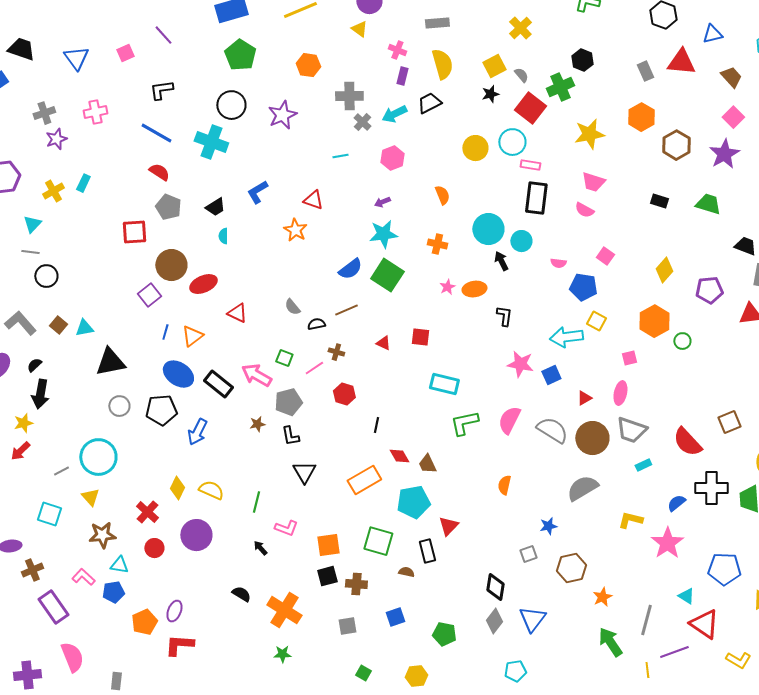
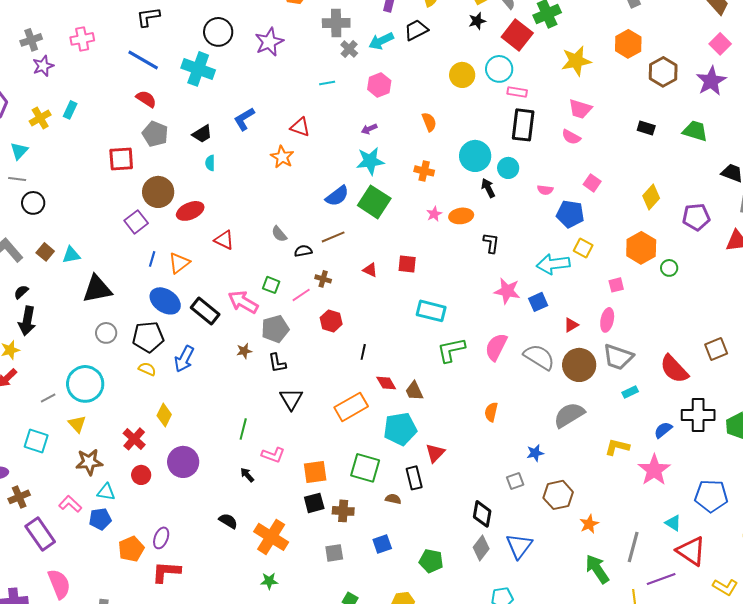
yellow semicircle: (211, 490) -> (147, 369), moved, size x0.7

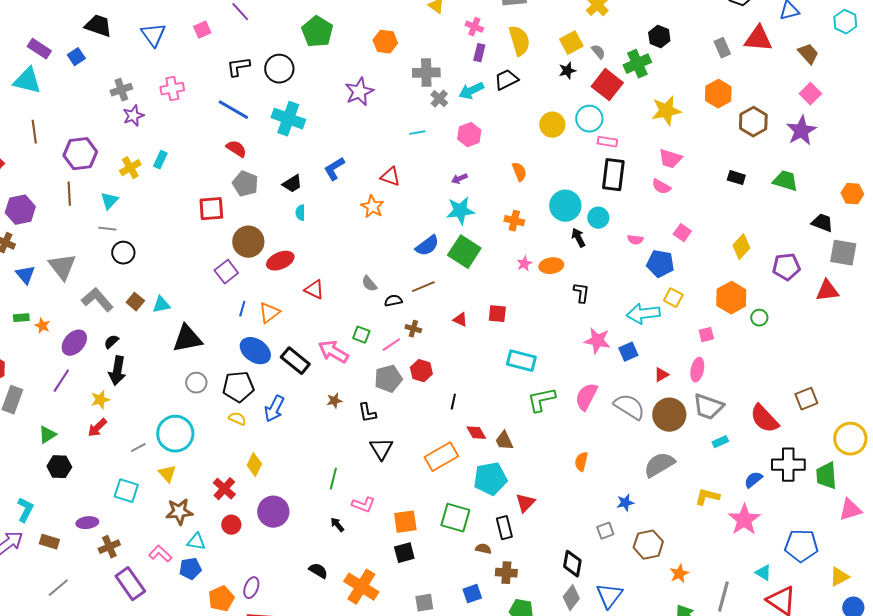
black circle: (218, 32) -> (279, 69), moved
gray pentagon: (275, 329) -> (388, 379), moved
brown cross: (343, 511) -> (506, 573), moved

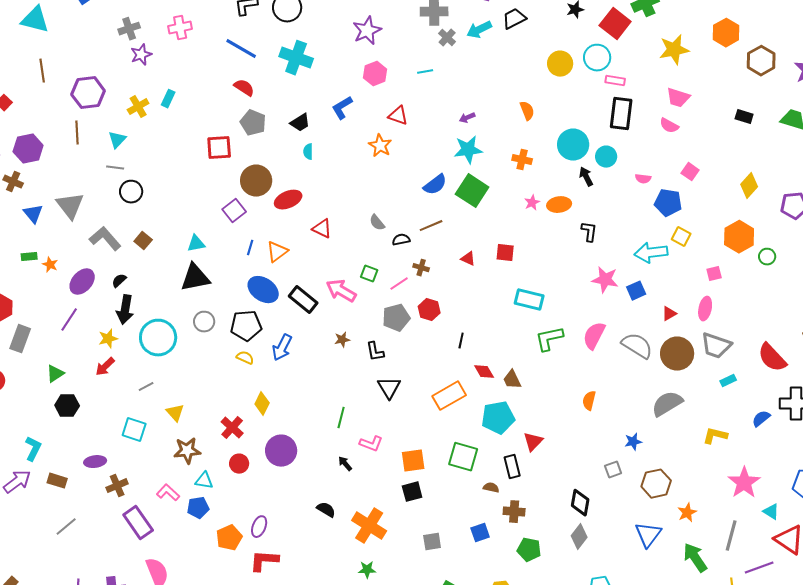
pink hexagon: (469, 135) -> (375, 74), moved
cyan triangle: (161, 305) -> (196, 244), moved
cyan circle: (175, 434) -> (158, 338), moved
pink star: (744, 520) -> (744, 483), moved
blue triangle: (609, 596) -> (648, 535), moved

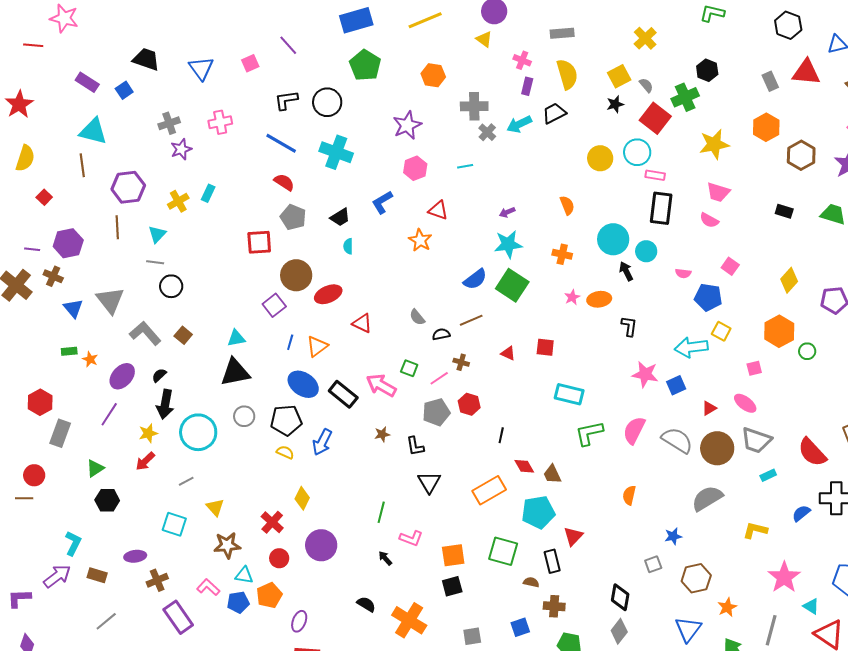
cyan triangle: (35, 20) -> (93, 131), moved
pink ellipse: (705, 309) -> (745, 403), turned -65
orange pentagon: (229, 538) -> (269, 595), moved

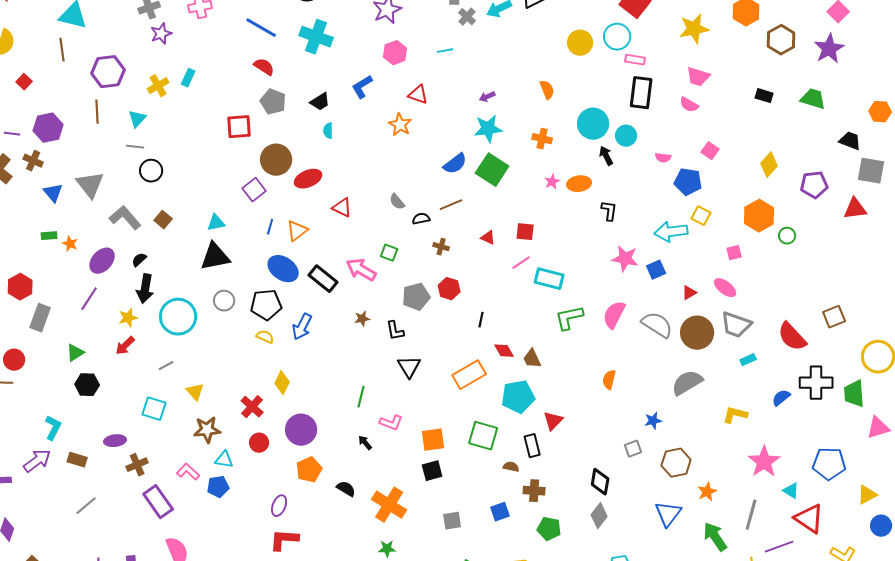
pink line: (439, 378) -> (521, 263), moved
orange pentagon: (269, 595) -> (309, 470), moved

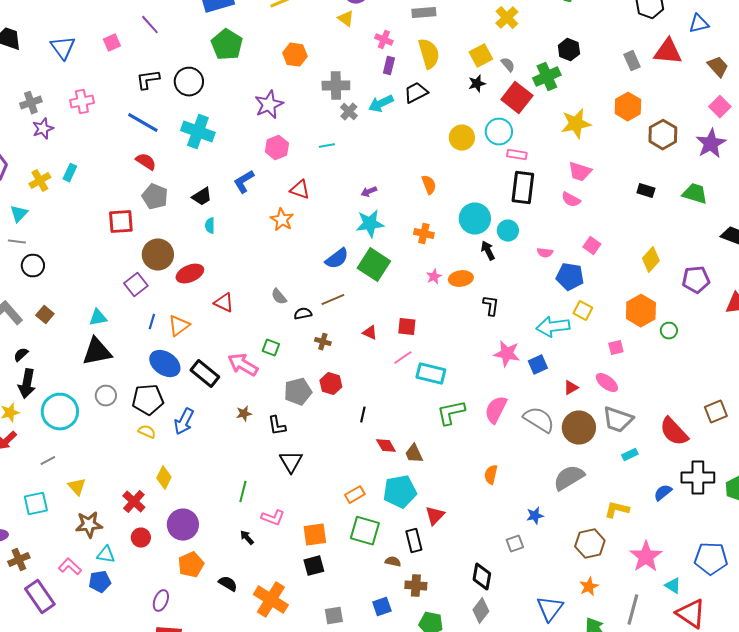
orange rectangle: (469, 375) -> (355, 495), moved, size x0.6
cyan square: (154, 409) -> (36, 504), turned -30
brown hexagon: (676, 463) -> (590, 544), moved

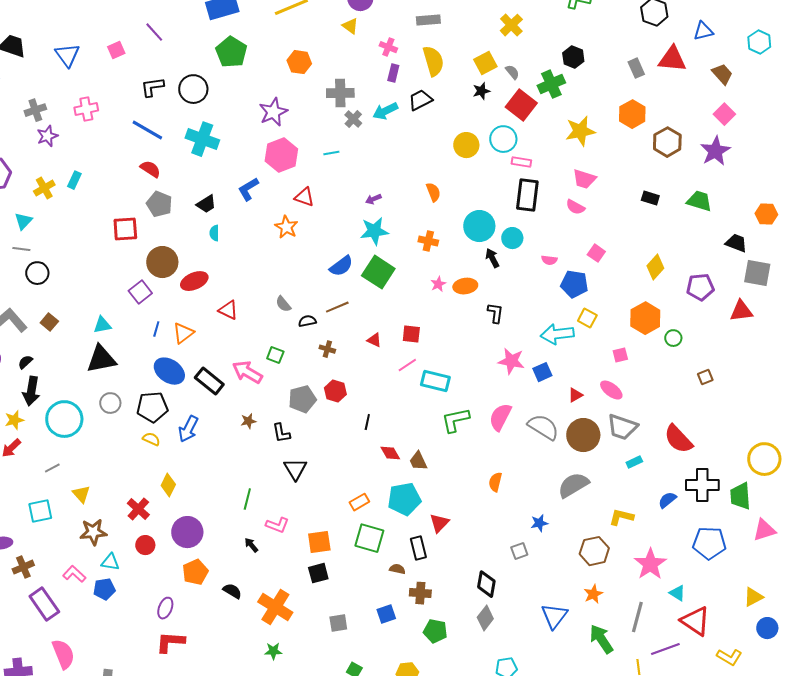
pink hexagon: (277, 148) -> (281, 155), size x1.4
brown square: (716, 412) -> (705, 377), moved, size x0.7
blue pentagon: (711, 559) -> (709, 543), moved

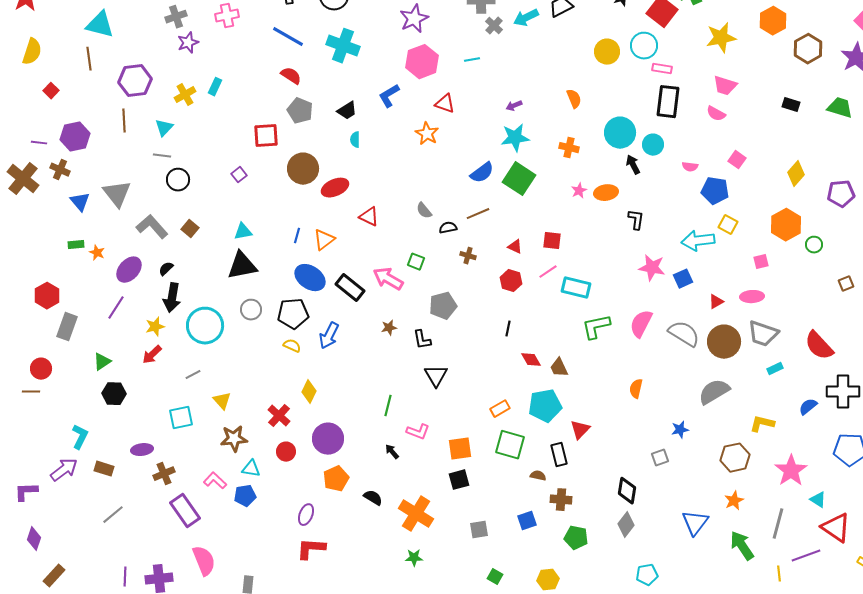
purple square: (140, 292) -> (239, 175), moved, size x0.7
pink ellipse: (611, 390) -> (752, 297), turned -40
red hexagon: (335, 391) -> (511, 281), moved

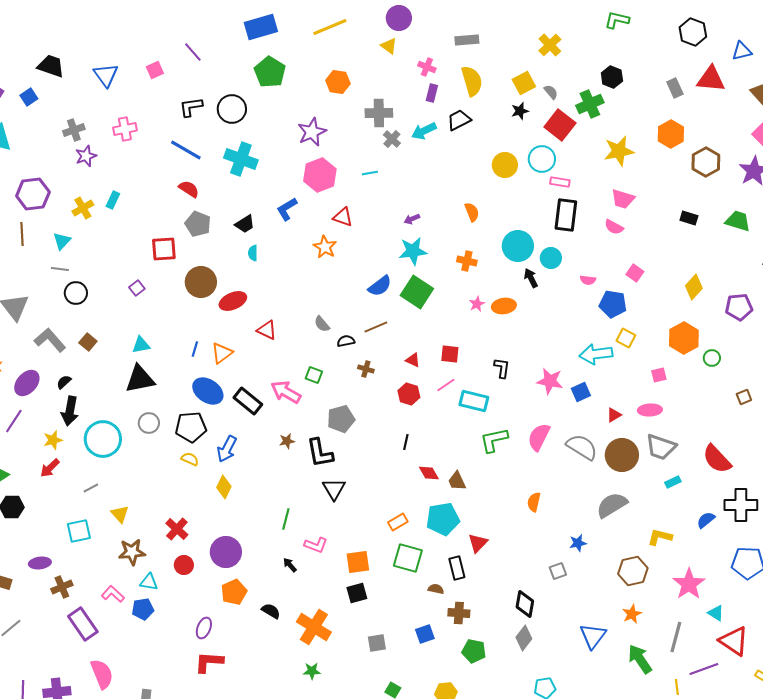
black L-shape: (636, 220) -> (502, 368), moved
black L-shape: (422, 340) -> (320, 453), size x1.5
yellow diamond: (309, 392) -> (224, 487), moved

